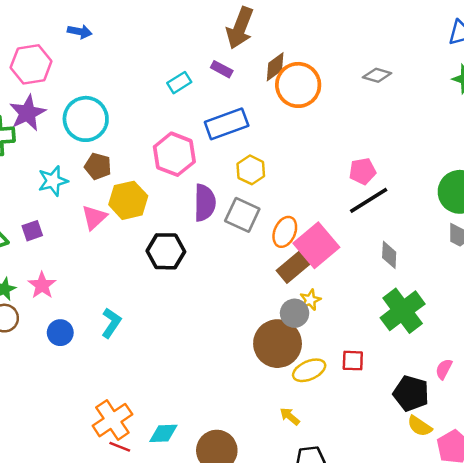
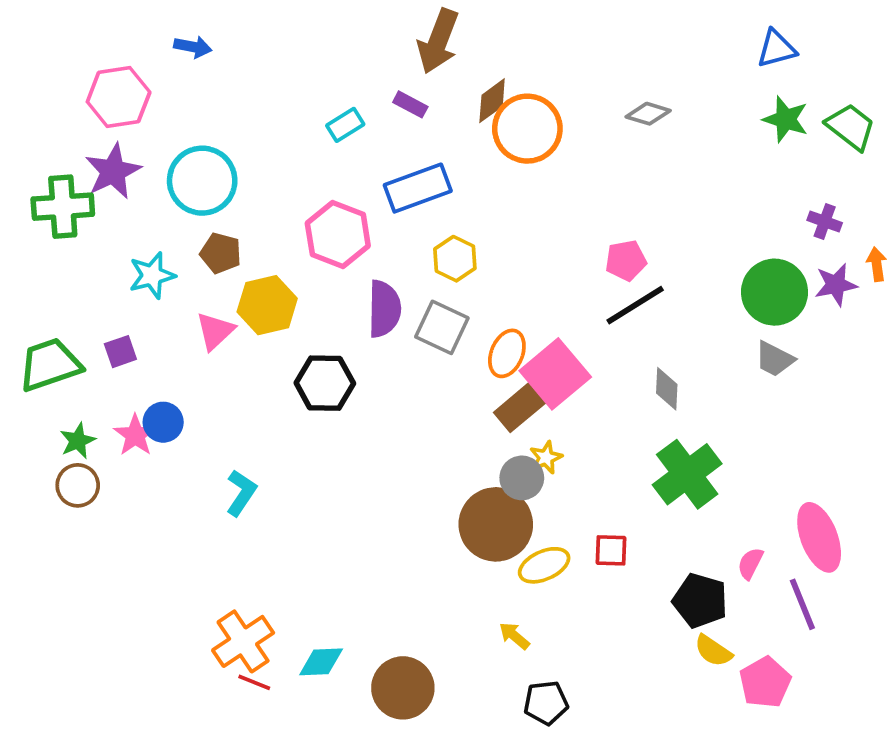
blue circle: (60, 333) -> (163, 422), moved

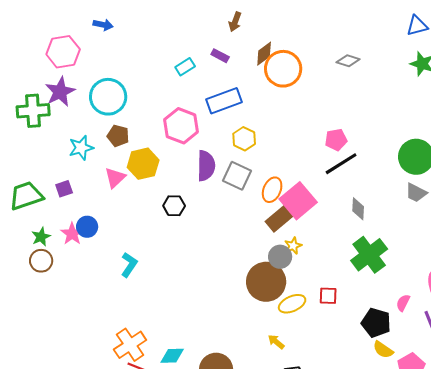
brown arrow: (438, 41) -> (235, 22), size x0.6
black hexagon: (325, 383) -> (174, 206), size x0.7

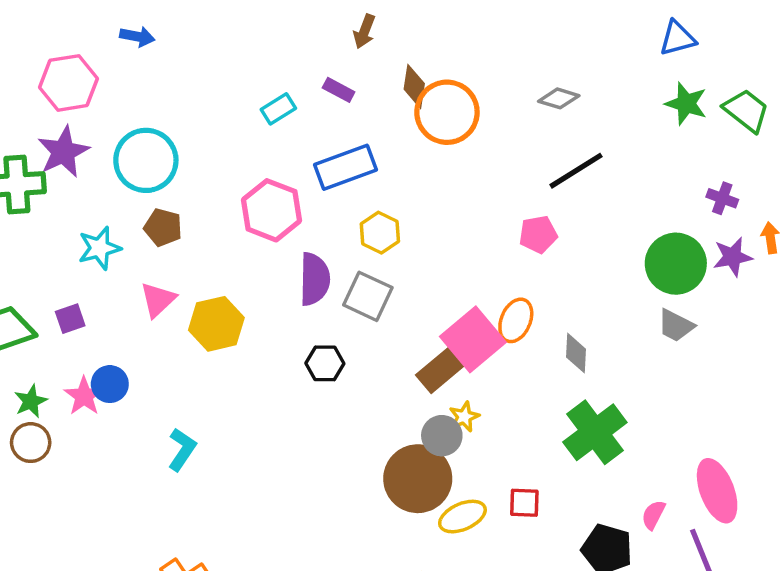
brown diamond: (264, 54) -> (414, 86), turned -45
yellow hexagon: (143, 164) -> (216, 324), moved
black line: (341, 164) -> (576, 171), moved
orange ellipse: (272, 190) -> (516, 320), moved
black hexagon: (174, 206) -> (325, 363), moved

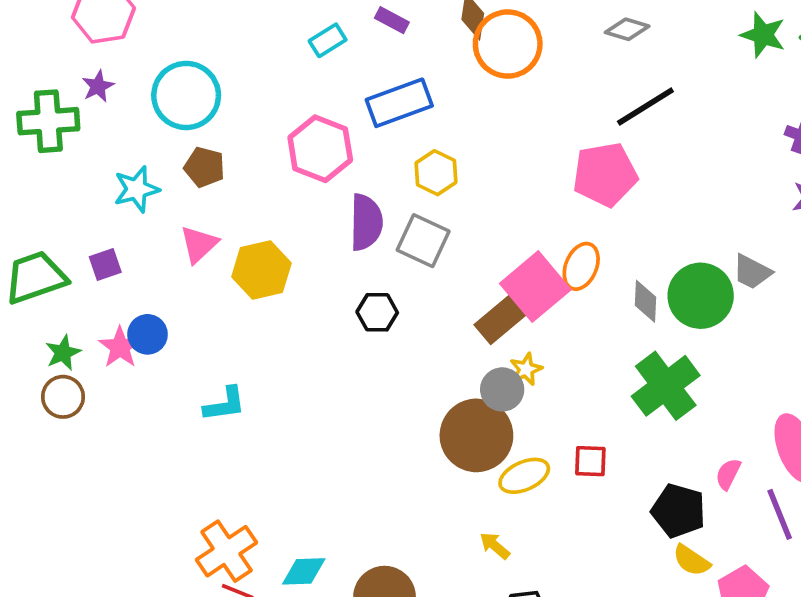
purple star: (63, 152) -> (98, 86), size x0.6
pink pentagon: (538, 234) -> (605, 174), size x1.6
green circle: (676, 264) -> (701, 296), moved
cyan L-shape: (182, 449) -> (225, 404), turned 48

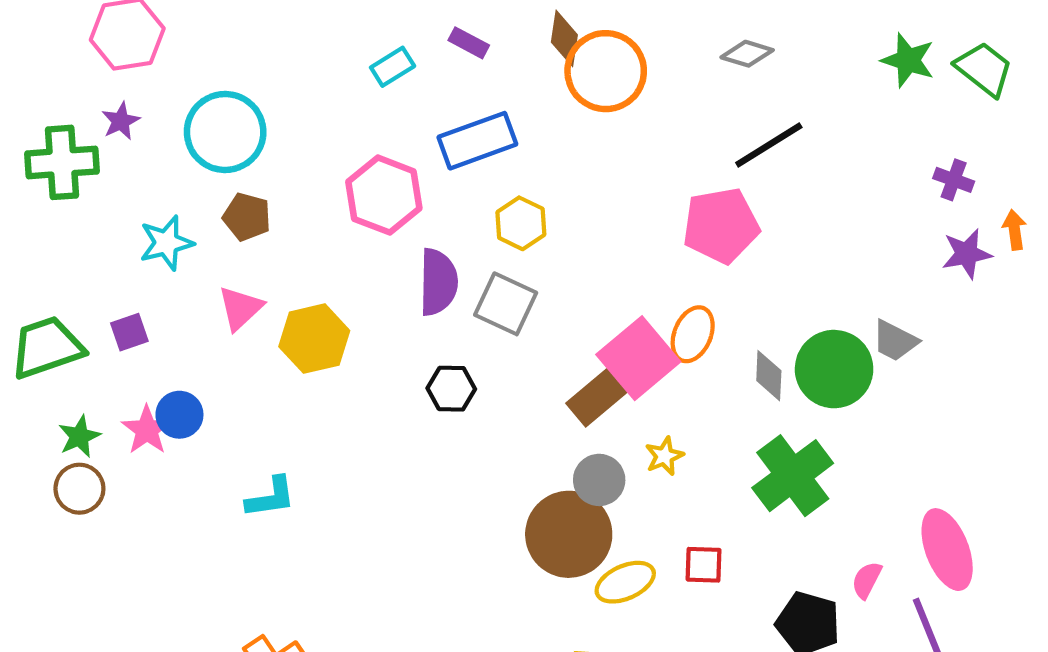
yellow star: (526, 369) -> (664, 456), moved

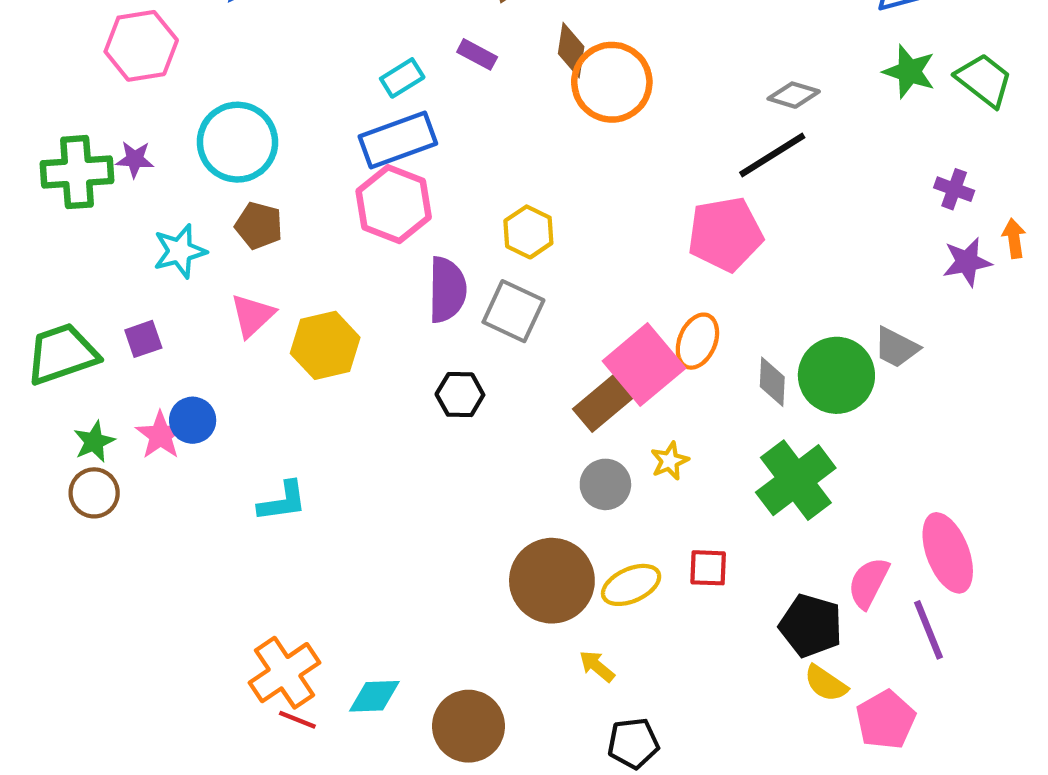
gray diamond: (747, 54) -> (794, 95), moved
purple star: (121, 121) -> (135, 159), moved, turned 30
blue rectangle: (477, 141) -> (398, 140), moved
brown circle: (569, 534) -> (552, 581), moved
pink semicircle: (867, 580) -> (869, 583), size x1.4

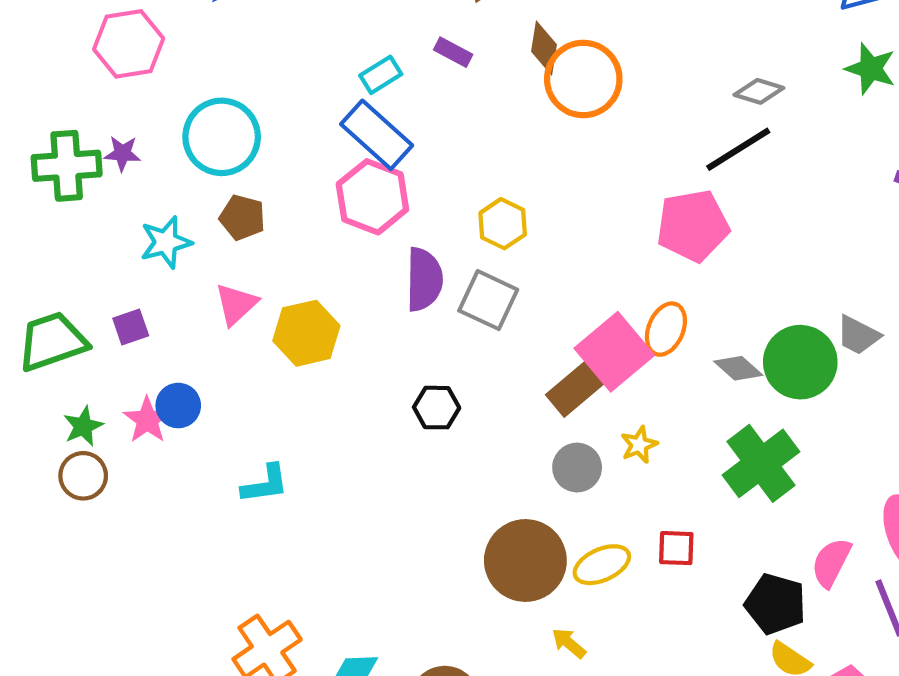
blue rectangle: (398, 140) -> (377, 135), turned 62
gray diamond: (772, 382) -> (738, 368), turned -51
black hexagon: (460, 395) -> (437, 408), moved

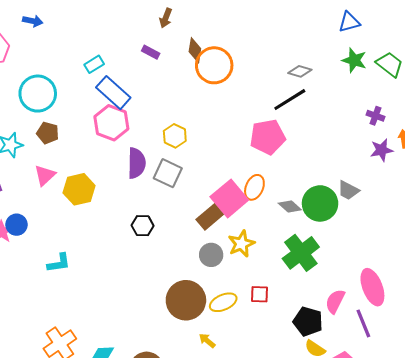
cyan rectangle: (381, 75) -> (94, 64), moved
yellow star: (639, 445) -> (241, 244), size x1.5

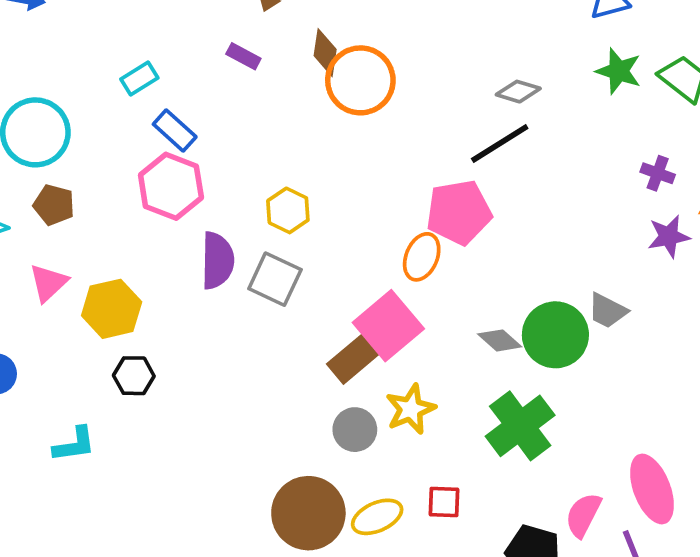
blue rectangle: (113, 93) -> (175, 131), size x0.7
orange ellipse: (254, 187) -> (422, 257), moved
black hexagon: (143, 226) -> (134, 376), moved

